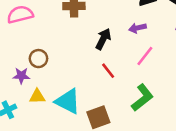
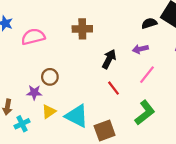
yellow triangle: (37, 96) -> (49, 111), turned -32

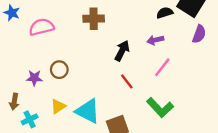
purple star: (34, 93) -> (34, 78), moved
green L-shape: (145, 113) -> (160, 108), turned 85

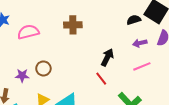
purple arrow: (155, 40) -> (140, 43), moved
black arrow: (122, 51) -> (107, 57), moved
pink line: (162, 67) -> (142, 66), moved, turned 30

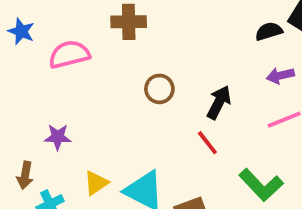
brown cross: (73, 25) -> (129, 22), moved
brown circle: (43, 68) -> (159, 89), moved

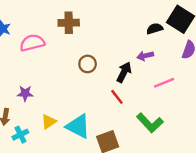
purple arrow: (280, 76) -> (145, 56), moved

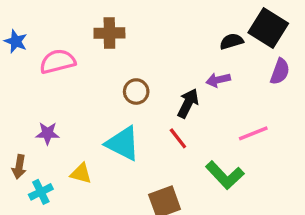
pink line: (164, 83) -> (253, 133), moved
yellow triangle: (49, 122) -> (81, 173), turned 49
cyan triangle: (78, 126) -> (123, 143), moved

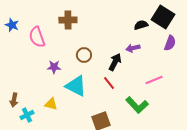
pink semicircle: (58, 61) -> (37, 37), turned -95
purple star: (48, 133) -> (54, 67), moved

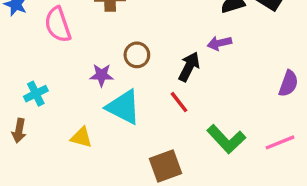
purple semicircle: (170, 43) -> (288, 84), moved
purple star: (54, 67) -> (102, 75), moved
pink line: (154, 80) -> (280, 142), moved
cyan cross: (27, 115) -> (36, 94), moved

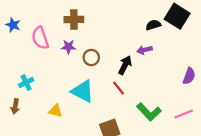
purple star: (102, 75) -> (68, 47), moved

